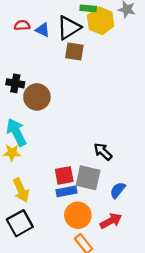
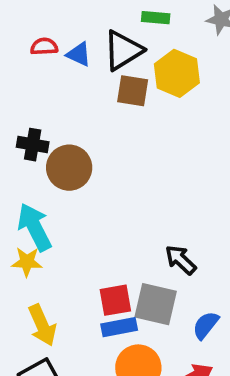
yellow hexagon: (101, 21) -> (177, 73), moved

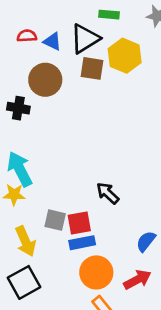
brown circle: (69, 168) -> (45, 80), moved
black arrow: (181, 260) -> (108, 193), moved
gray square: (156, 304) -> (55, 220), moved, size x0.7

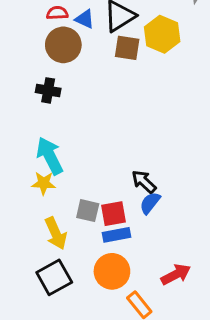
brown circle: (45, 80) -> (63, 45), moved
blue semicircle: (146, 241) -> (150, 203), moved
orange circle: (96, 272) -> (112, 271), moved

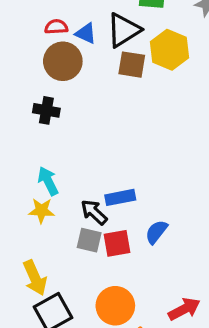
cyan arrow: (50, 156) -> (48, 181), size x0.7
black arrow: (144, 182) -> (94, 212), moved
yellow arrow: (56, 233) -> (35, 278), moved
blue rectangle: (117, 235) -> (120, 197), moved

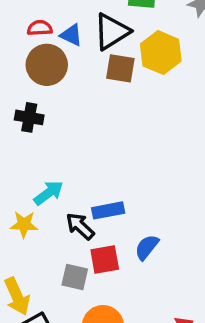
cyan arrow: (48, 181) -> (49, 193), moved, turned 80
gray square: (89, 240) -> (75, 277), moved

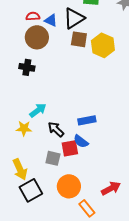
yellow hexagon: (161, 53) -> (103, 45), moved
blue rectangle: (108, 210) -> (87, 120), moved
blue semicircle: (147, 247) -> (81, 141), moved, turned -91

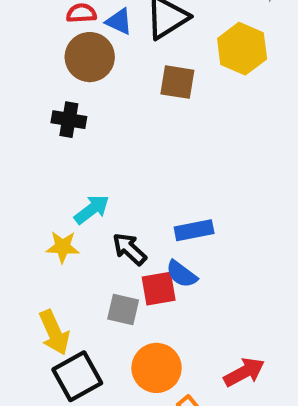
brown square: (79, 39) -> (177, 82), moved
yellow hexagon: (103, 45) -> (242, 49), moved

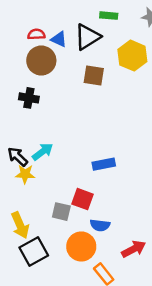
black arrow: (129, 249) -> (18, 157), moved
blue semicircle: (182, 274) -> (100, 225), moved, turned -30
red square: (159, 289) -> (83, 199), turned 30

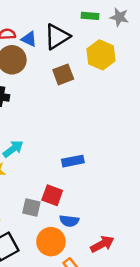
green rectangle: (109, 16) -> (90, 16), moved
brown square: (94, 75) -> (63, 74), turned -30

